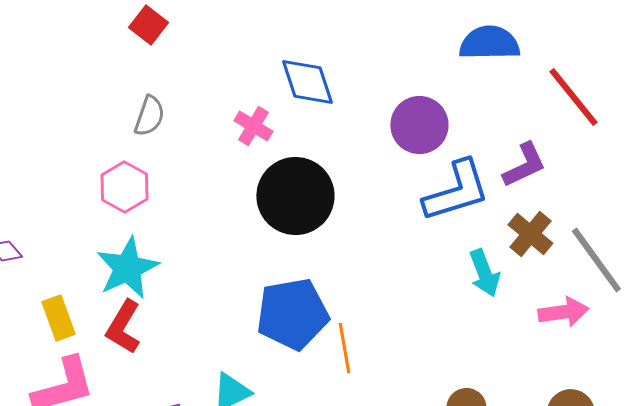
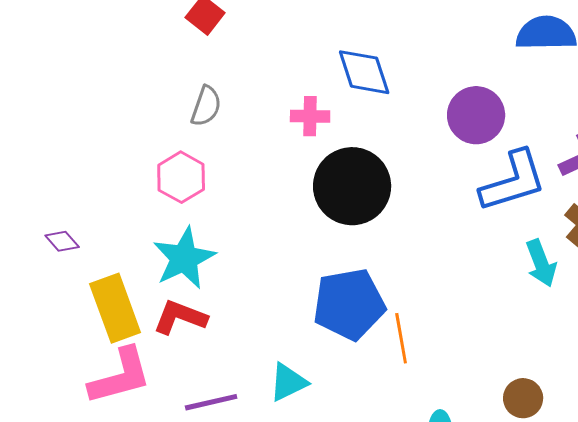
pink cross: (253, 126) -> (310, 116), turned -30
yellow rectangle: (58, 318) -> (115, 308), size x1.5
red L-shape: (123, 327) -> (180, 317), turned 80

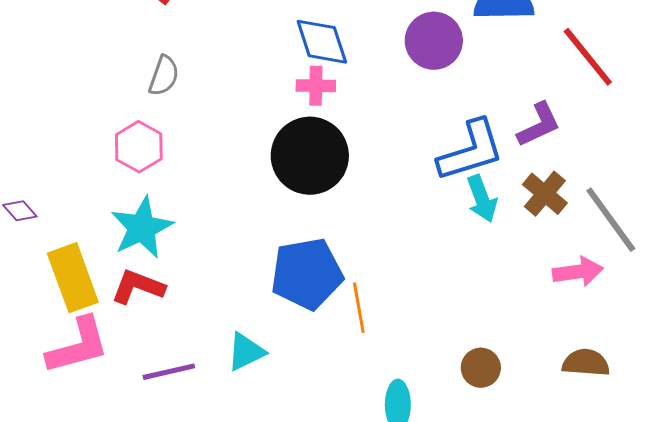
purple circle: (476, 115) -> (434, 41), moved
pink cross: (310, 116) -> (316, 86), moved
cyan arrow: (541, 263) -> (482, 199), moved

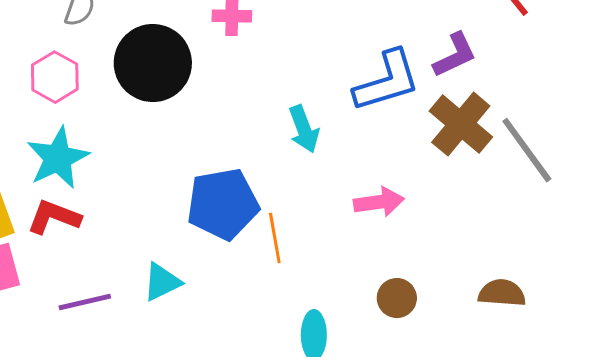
black circle: (310, 156) -> (153, 63), moved
brown cross: (545, 194) -> (461, 124), size x1.4
cyan arrow: (482, 199) -> (304, 129), moved
pink arrow: (578, 272) -> (379, 202), moved

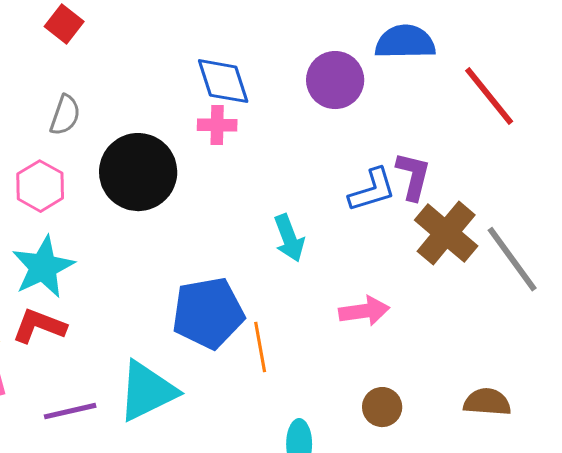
purple L-shape: (455, 55) -> (413, 176), moved, turned -51
blue L-shape: (387, 81) -> (372, 190), size x0.7
cyan triangle: (162, 282) -> (147, 391), size x1.6

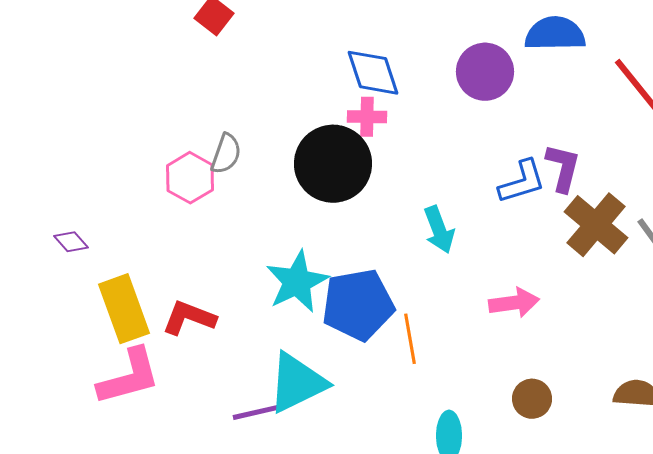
gray semicircle: (65, 115) -> (226, 154), moved
black circle: (138, 172) -> (333, 164), moved
cyan star: (43, 267) -> (297, 282), moved
purple line: (70, 411) -> (259, 412), moved

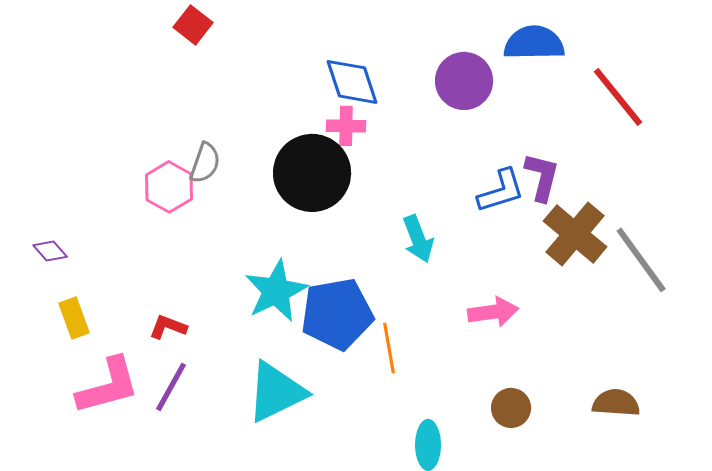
yellow rectangle: (124, 309) -> (74, 318), moved, size x0.6
red L-shape: (189, 318) -> (168, 327), size x0.7
purple line: (259, 412) -> (171, 387), moved, turned -48

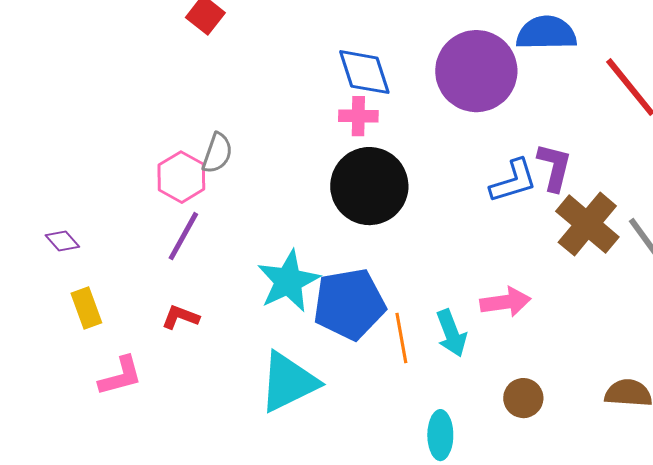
purple circle: (464, 81) -> (476, 71), size x1.4
black circle: (312, 173) -> (369, 186), moved
cyan arrow: (418, 239) -> (451, 333), moved
pink L-shape: (108, 386) -> (120, 376), size x0.7
purple line: (171, 387) -> (183, 236), moved

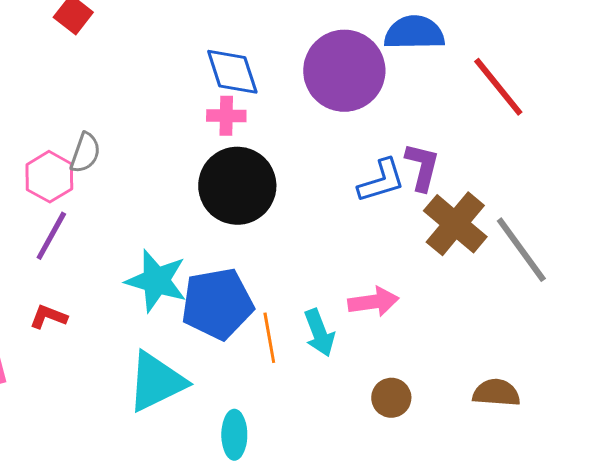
cyan star: (288, 281) -> (156, 281), turned -30
cyan ellipse: (440, 435) -> (234, 435), moved

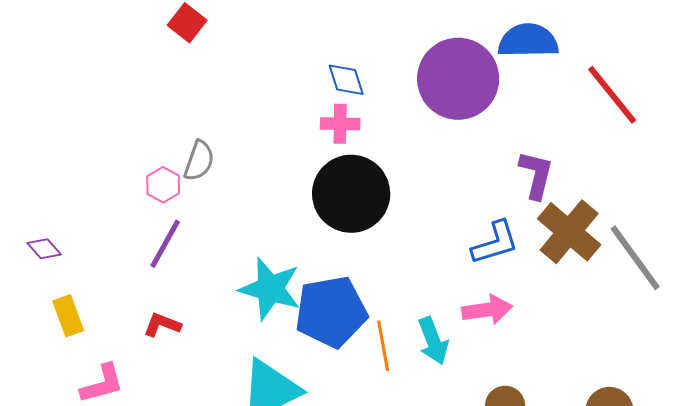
blue diamond: (232, 72) -> (346, 80), size x0.7
pink hexagon: (49, 177) -> (163, 185), size x0.7
blue L-shape: (381, 181) -> (495, 243), moved

